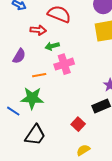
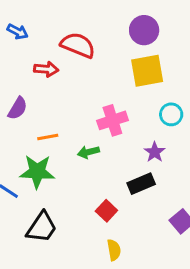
green arrow: (52, 46) -> (88, 152), moved
pink cross: (64, 64) -> (112, 120), moved
yellow semicircle: (83, 150) -> (114, 250), turned 112

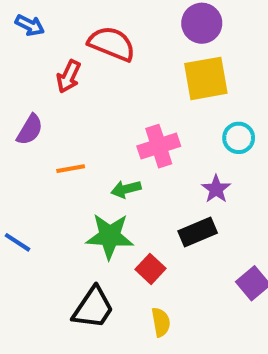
red arrow: (46, 69) -> (69, 76), turned 110
green star: (37, 172) -> (110, 236), moved
black trapezoid: (42, 227) -> (93, 308), moved

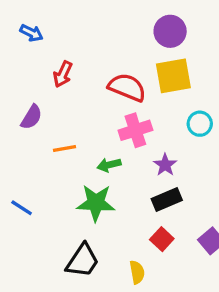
red semicircle: (112, 44) -> (127, 87), moved
purple star: (216, 189) -> (165, 165), moved
red square: (151, 269) -> (162, 239), moved

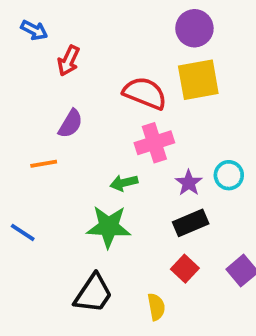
red arrow: (63, 74) -> (69, 61), moved
purple semicircle: (31, 117) -> (70, 124), moved
cyan circle: (200, 124) -> (229, 175), moved
orange line: (64, 148) -> (44, 164), moved

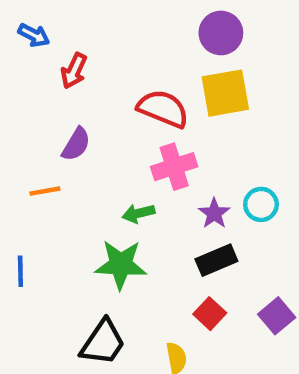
blue line: (23, 232) -> (20, 271), turned 56

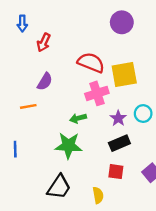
blue arrow: (34, 35) -> (22, 24), turned 63
yellow square: (225, 93) -> (124, 74), moved
red square: (210, 314) -> (116, 172), turned -35

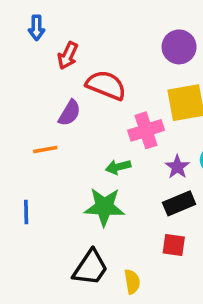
purple circle: (122, 22) -> (179, 47), moved
red semicircle: (91, 63) -> (106, 85), moved
yellow semicircle: (98, 195) -> (132, 282), moved

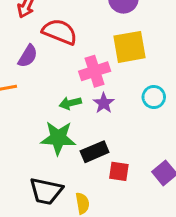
purple star: (177, 167) -> (104, 103), moved
black rectangle: (179, 203) -> (95, 152), moved
black trapezoid: (90, 268) -> (46, 191), turned 68

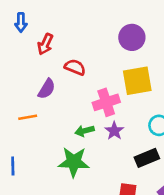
red semicircle: (60, 32) -> (75, 67), size x0.7
black rectangle: (95, 152) -> (147, 158), moved

